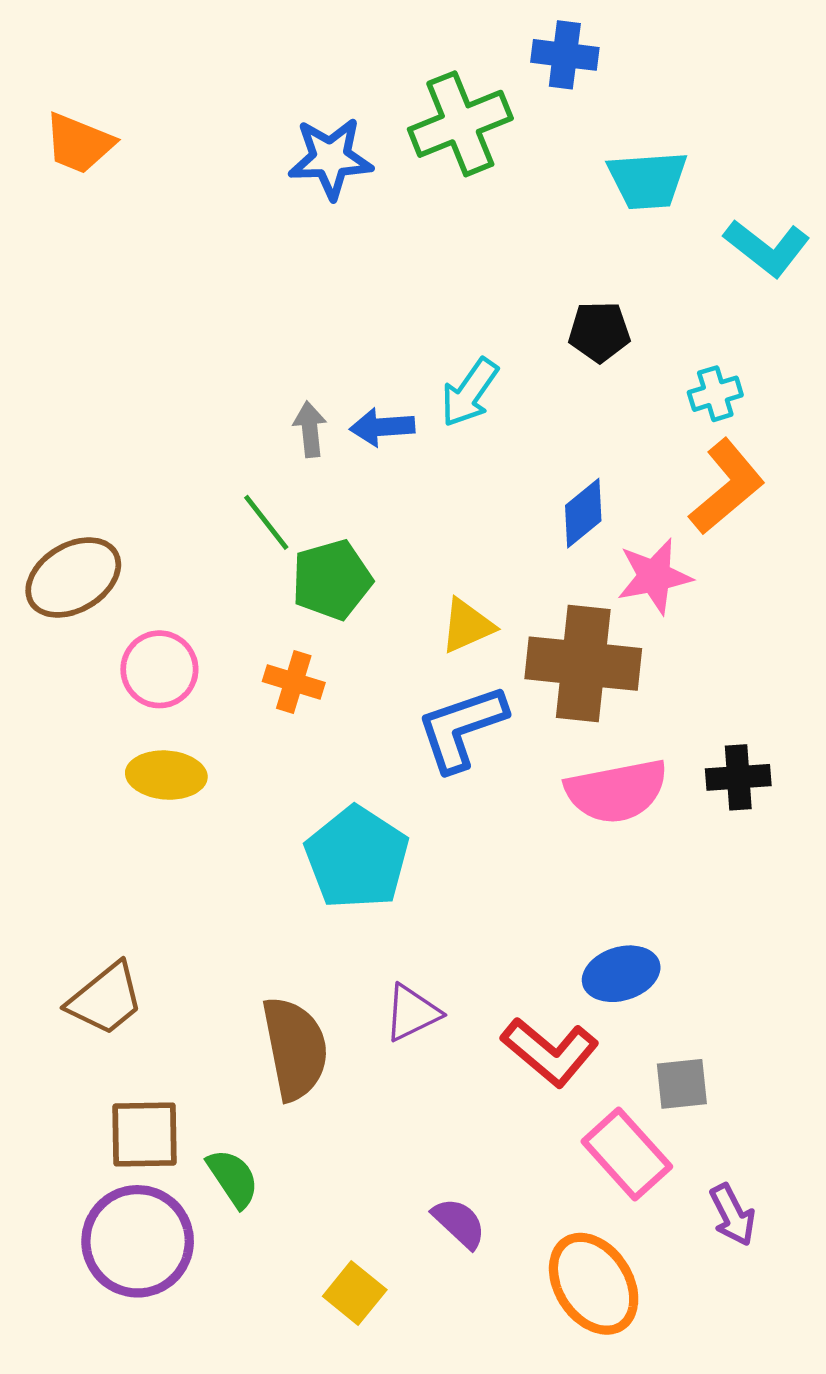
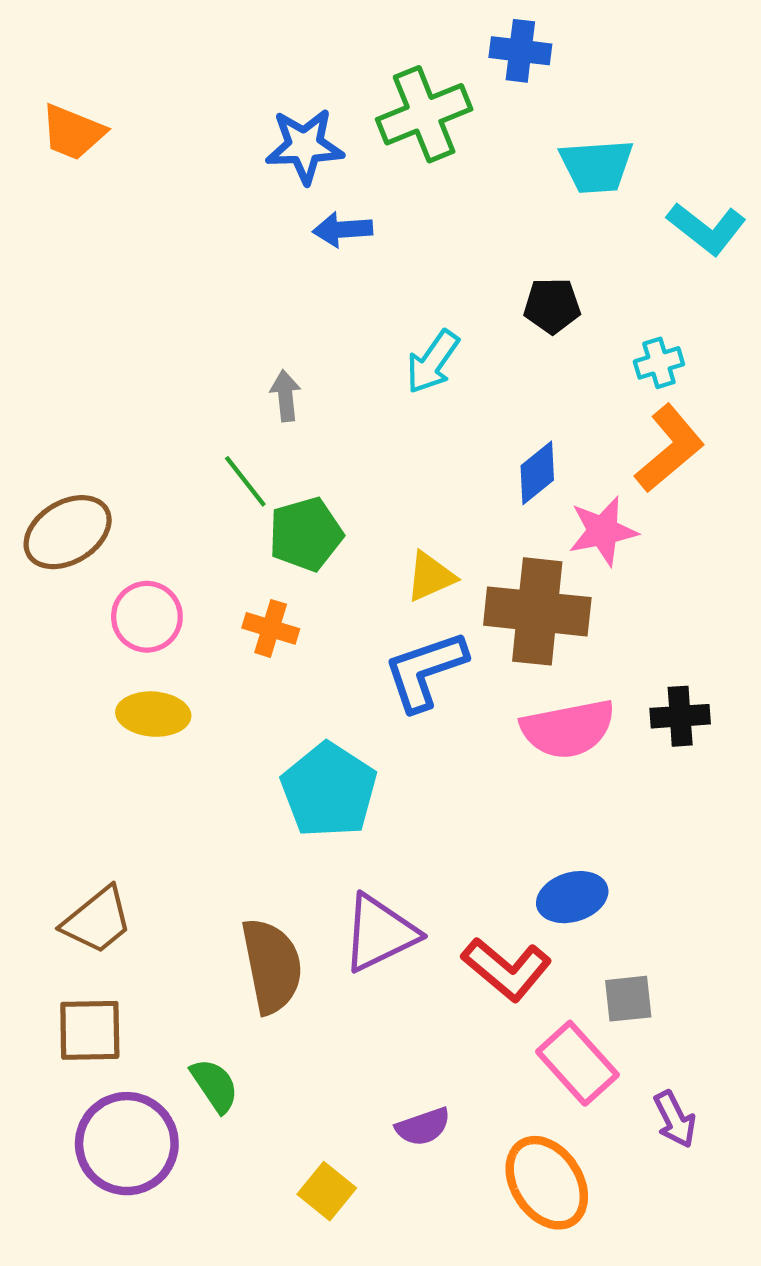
blue arrow: (382, 427) -> (343, 230), moved
purple triangle: (412, 1013) -> (380, 933), size x1.5
brown square: (144, 1135) -> (90, 1030), moved
purple semicircle: (459, 1223) -> (423, 1127), turned 118

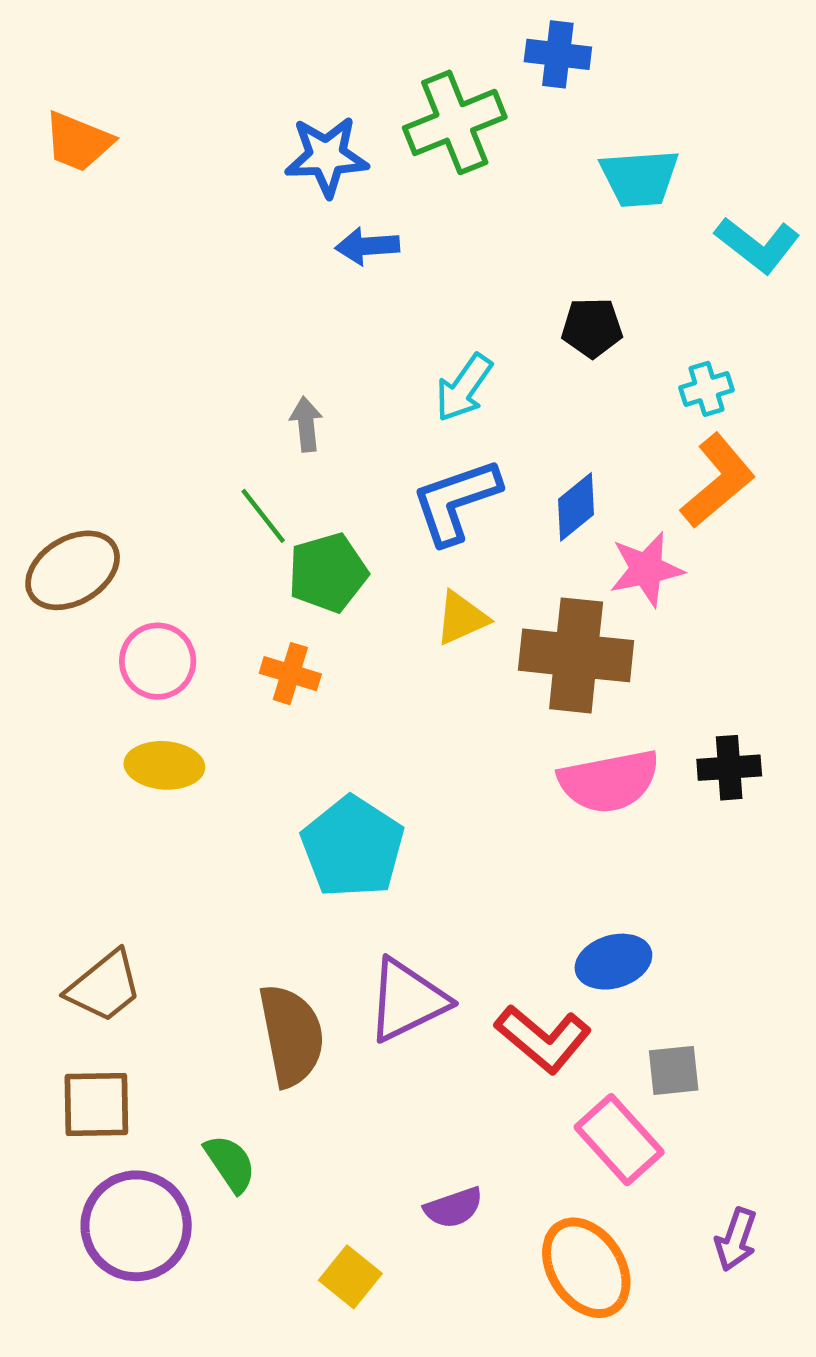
blue L-shape: (425, 671) -> (456, 501), moved
purple arrow: (675, 1119) -> (736, 1239), moved, turned 46

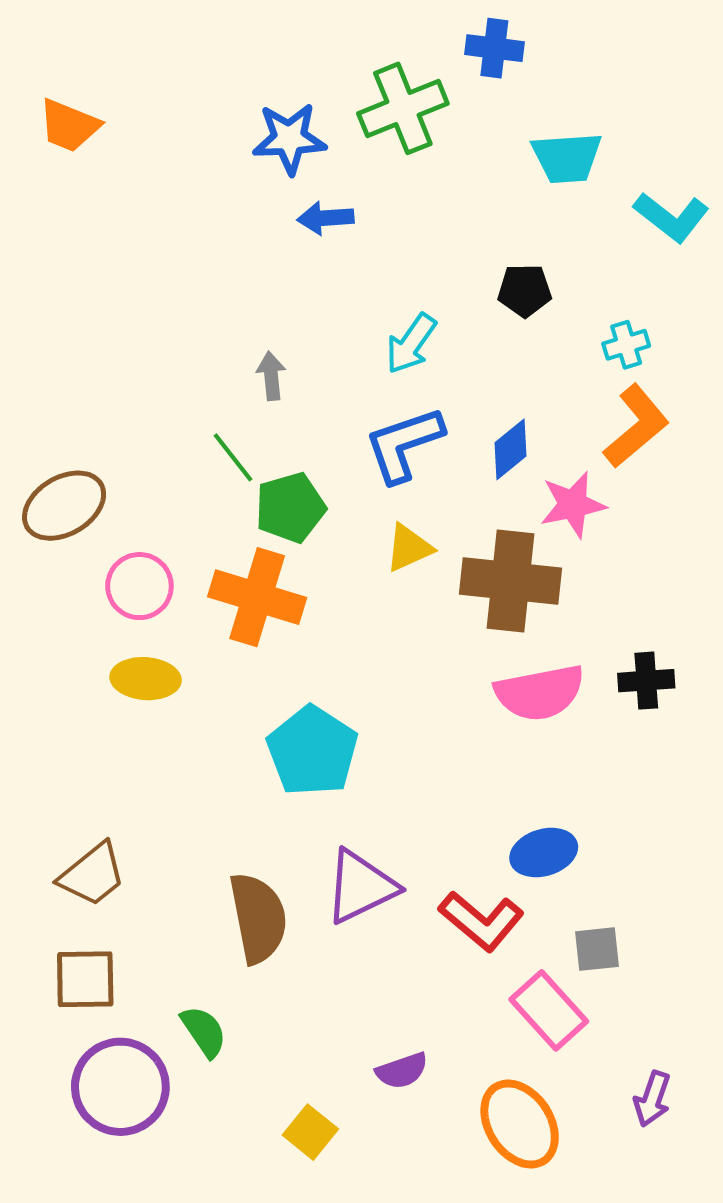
orange cross: (290, 674) -> (257, 597), size x1.8

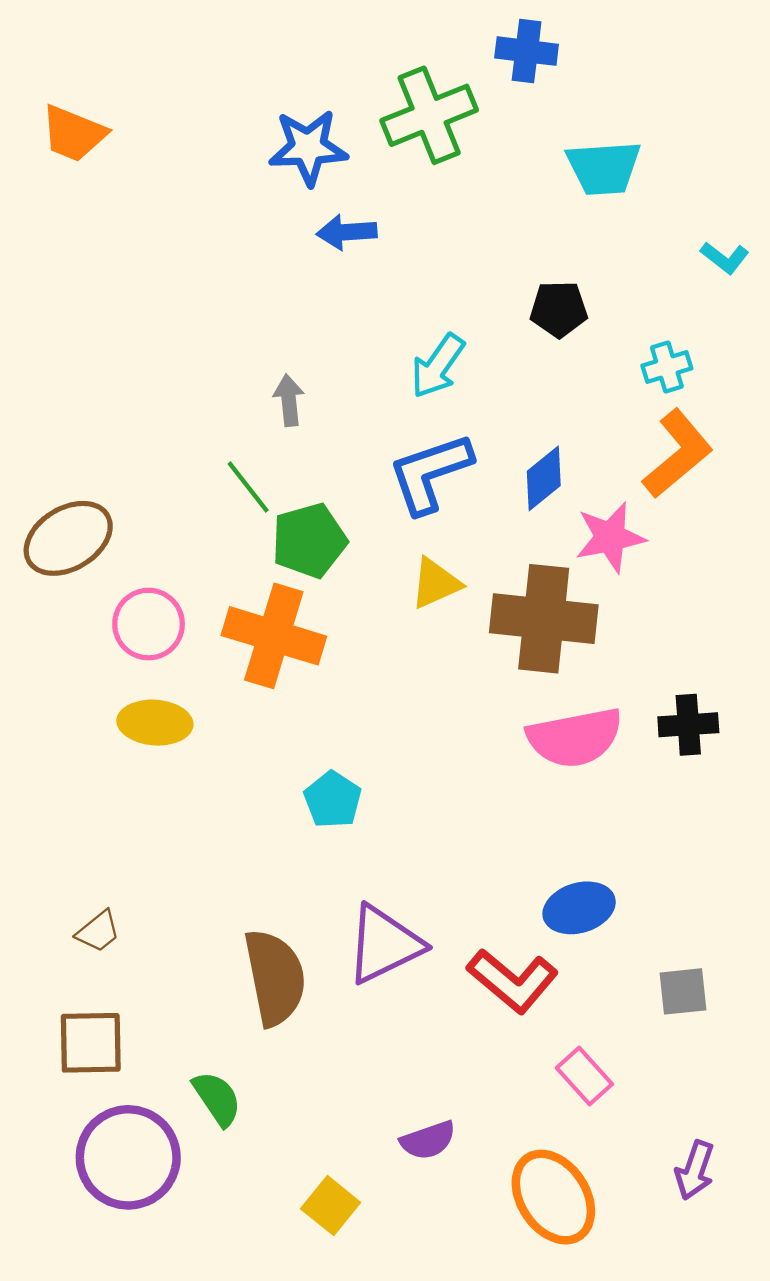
cyan L-shape: (671, 217) -> (725, 258), moved, size x0.6
cyan pentagon: (312, 751) -> (333, 800), size x0.6
brown trapezoid: (92, 875) -> (98, 931), size x0.6
gray square: (597, 949) -> (683, 991), moved
pink rectangle: (549, 1010) -> (584, 1076), size x0.7

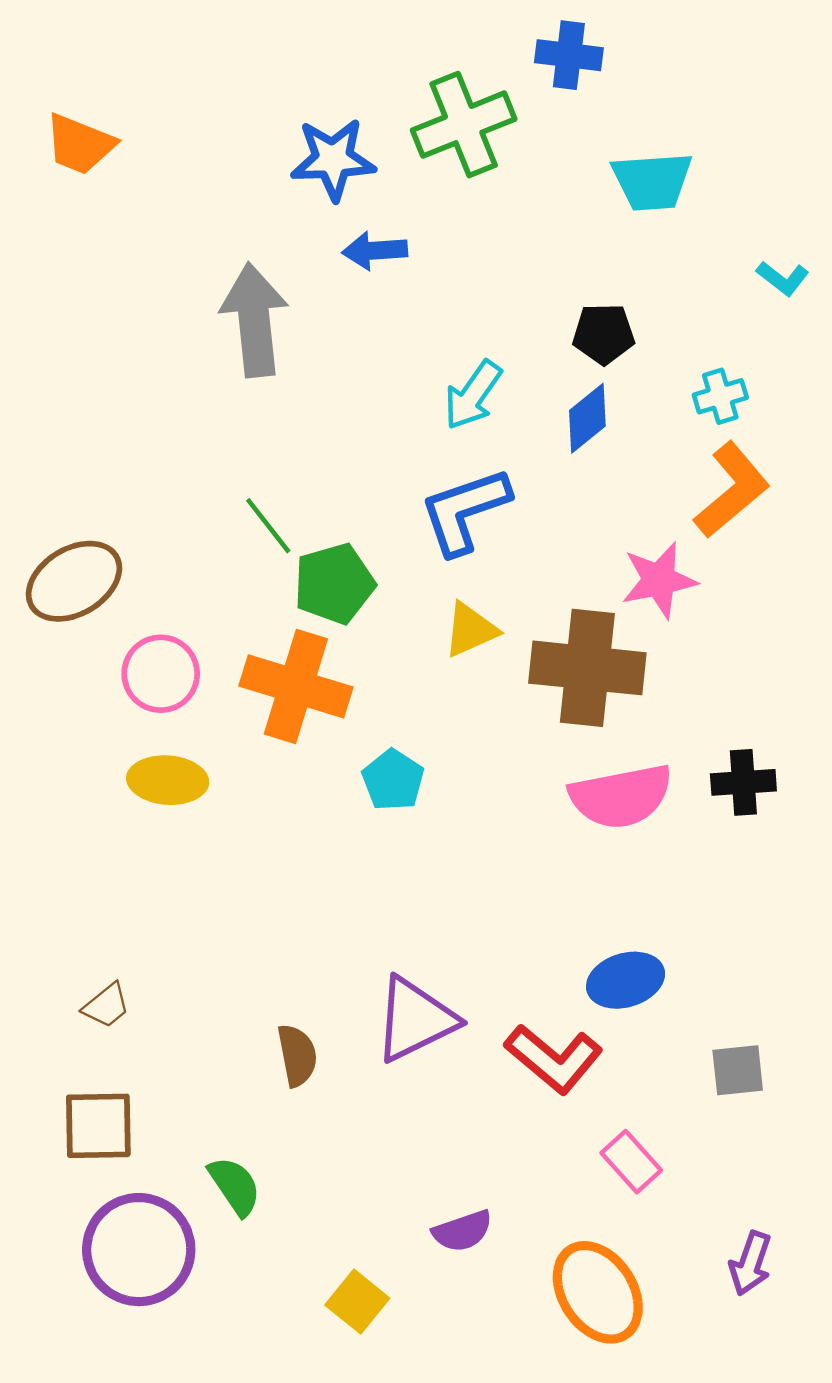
gray arrow: (289, 400) -> (254, 320), moved, size x2.0
blue diamond: (544, 478) -> (587, 418), moved
cyan pentagon: (333, 800) -> (393, 780), moved
brown semicircle: (275, 977) -> (297, 1055), size x0.6

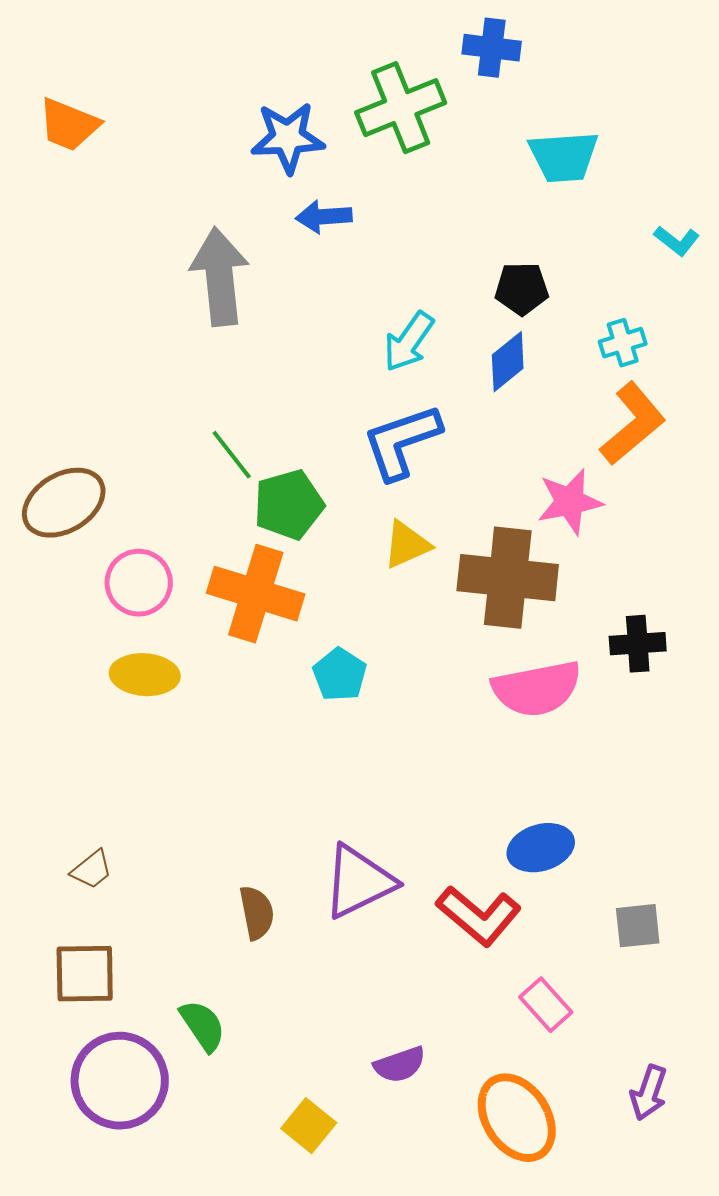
black cross: (743, 782) -> (638, 644), moved

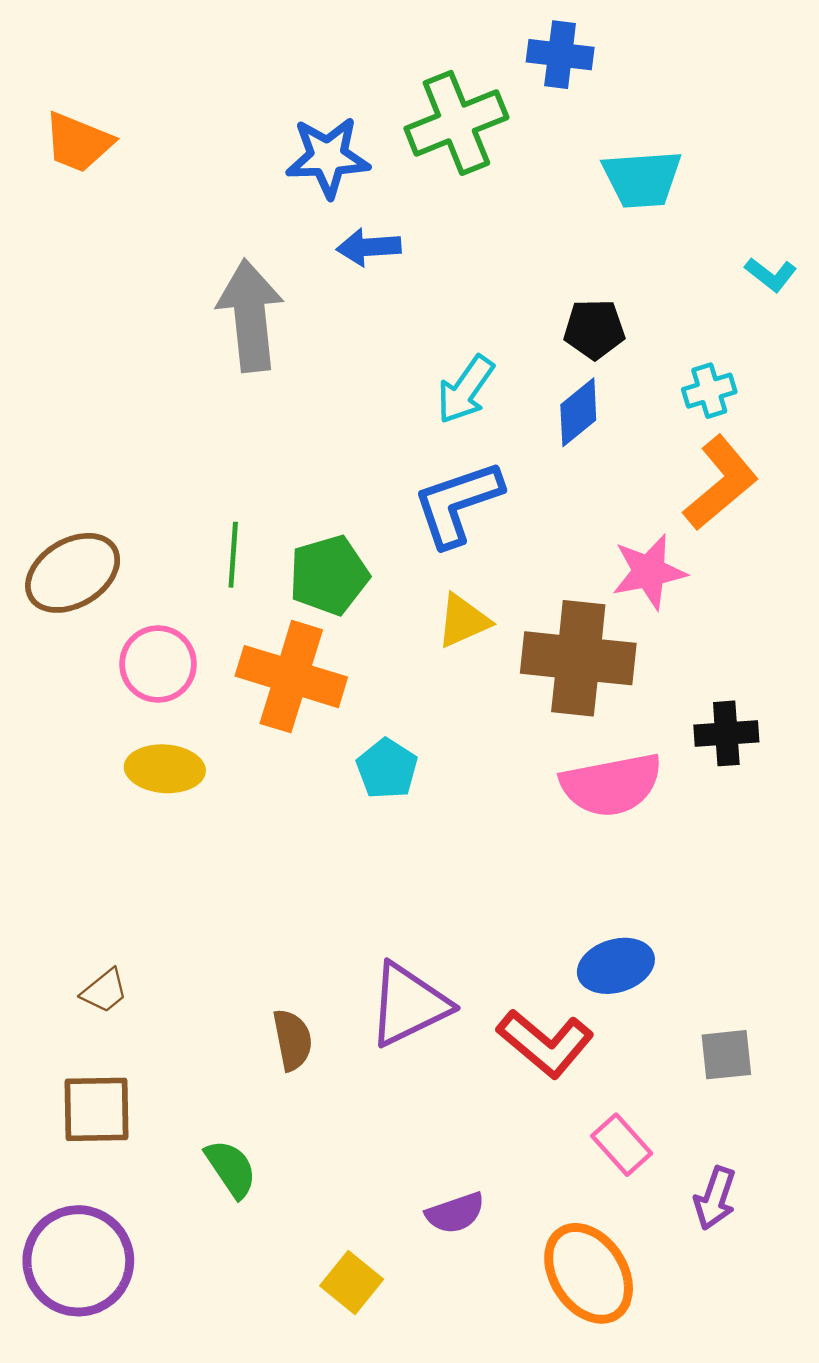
green line: (232, 455) -> (233, 555), moved, turned 42
purple circle: (120, 1081) -> (78, 1261), moved
purple arrow: (649, 1093) -> (715, 1198), moved

